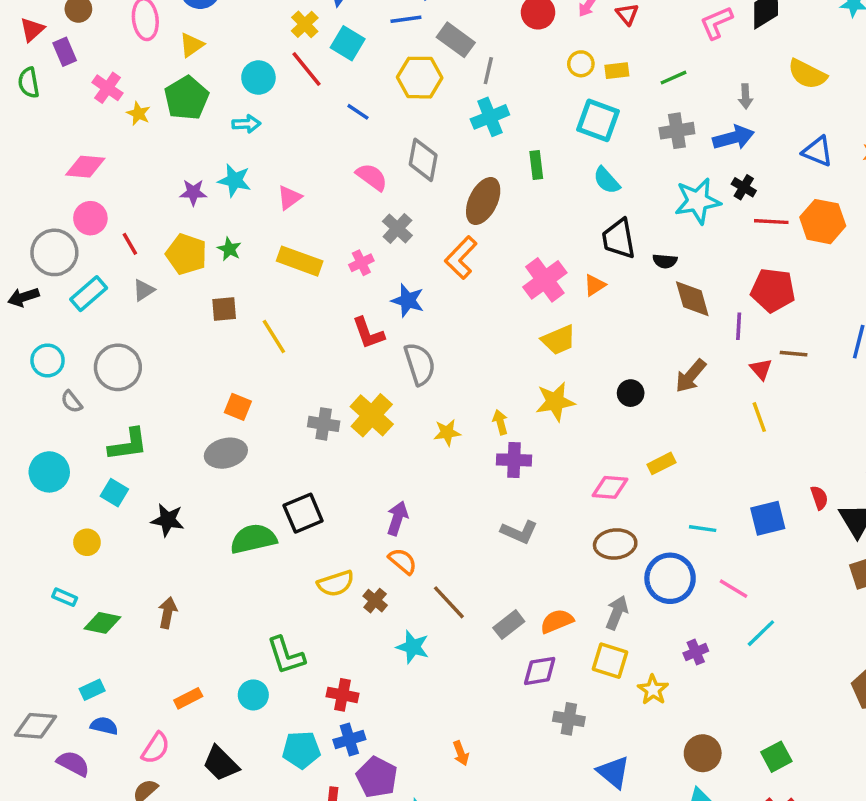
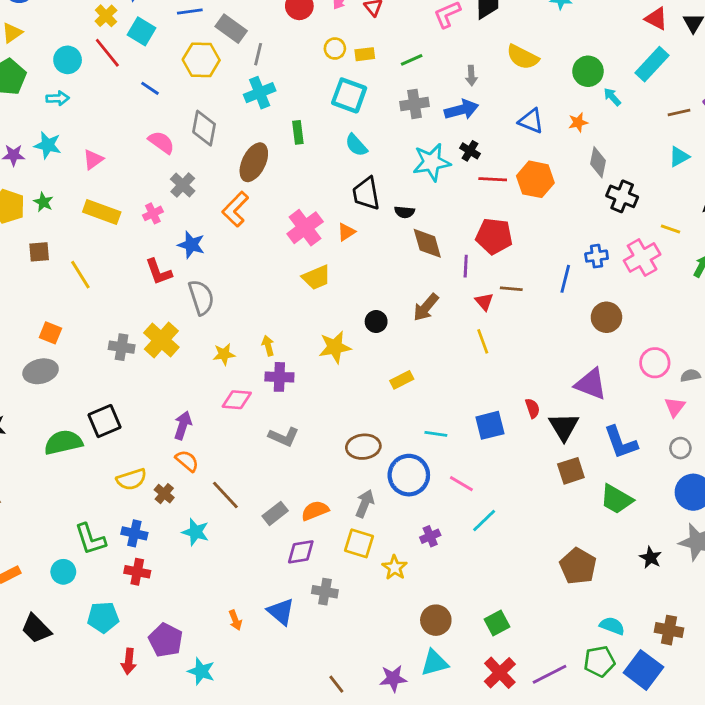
yellow star: (555, 402) -> (335, 347), moved
pink diamond: (610, 487) -> (237, 400), moved
blue cross: (349, 740) -> (134, 533), moved, turned 30
blue triangle: (613, 772) -> (281, 612), moved

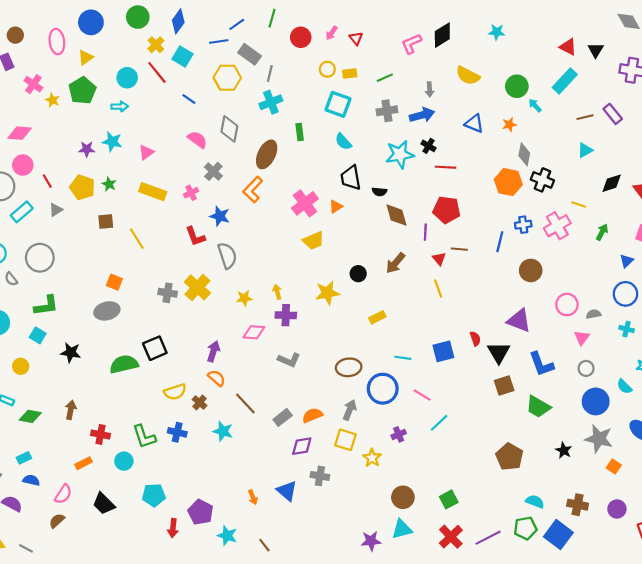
orange hexagon: (535, 179) -> (508, 182), moved
red cross: (137, 572) -> (101, 434), moved
brown line: (336, 684) -> (264, 545), moved

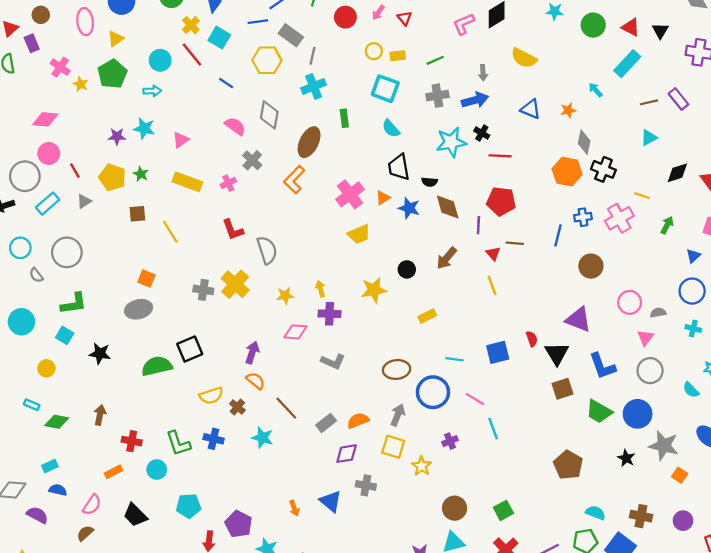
green circle: (517, 86) -> (593, 25), moved
blue star: (220, 216) -> (409, 208), moved
gray circle: (586, 368) -> (650, 371), size x1.5
blue circle: (596, 401) -> (638, 414), moved
cyan line: (439, 423) -> (493, 429), turned -66

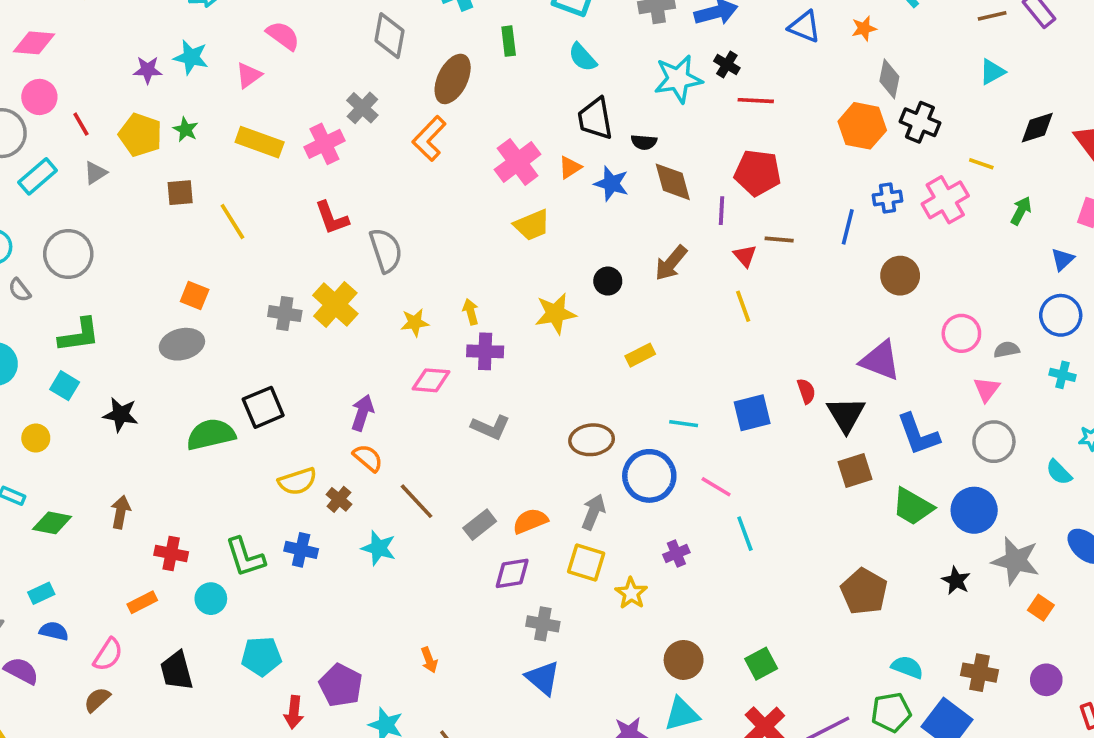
pink semicircle: (235, 126) -> (283, 36), moved
pink cross: (228, 183) -> (324, 144), size x1.5
blue triangle: (331, 501) -> (543, 678), moved
black trapezoid: (135, 515) -> (177, 671), turned 30

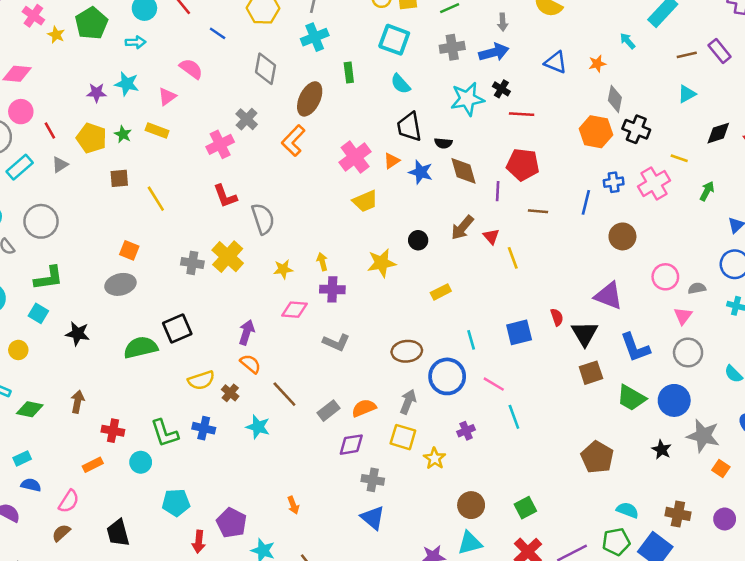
yellow rectangle: (260, 142) -> (157, 131), moved, size x0.7
red triangle: (745, 256) -> (491, 236), moved
cyan line: (684, 424) -> (471, 340), turned 66
black trapezoid: (177, 671) -> (118, 533), moved

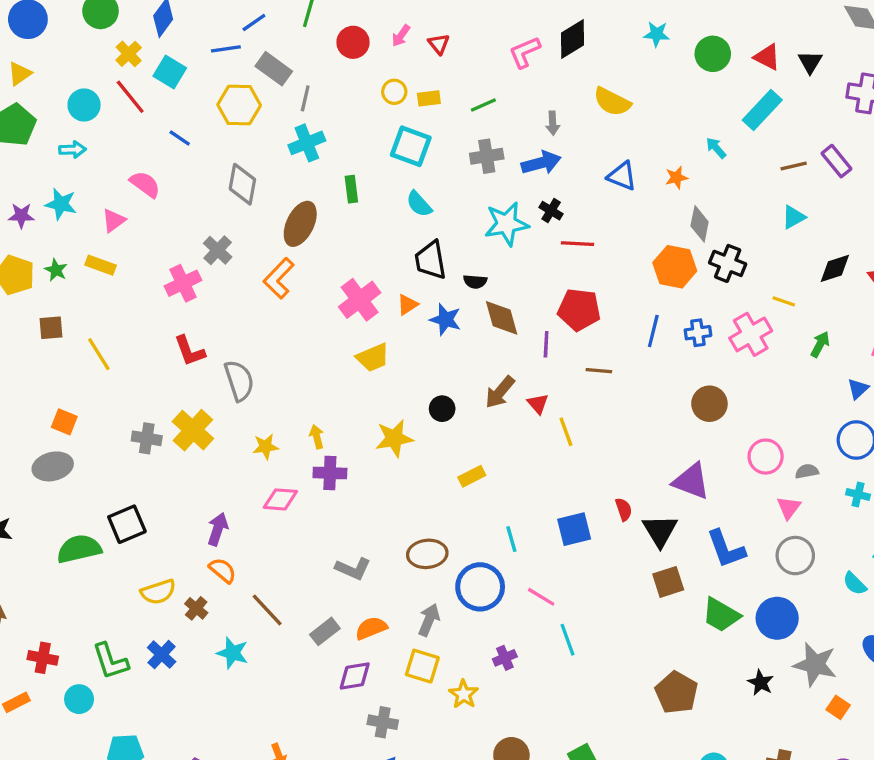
blue line: (586, 202) -> (653, 331), moved
gray L-shape: (336, 342) -> (353, 569), moved
blue cross: (204, 428) -> (162, 655), turned 30

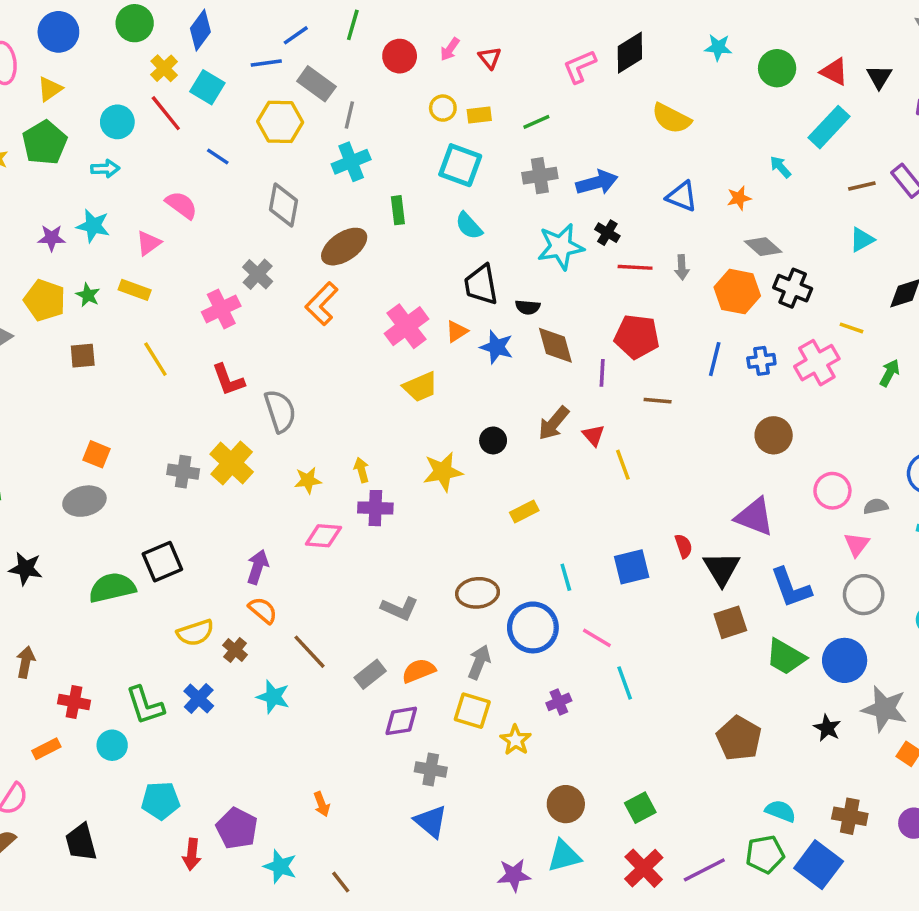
gray arrow: (553, 123) -> (682, 267), moved
brown ellipse: (300, 224) -> (344, 247), turned 30
gray diamond: (700, 224) -> (763, 247), turned -60
yellow line: (99, 354) -> (155, 359), moved

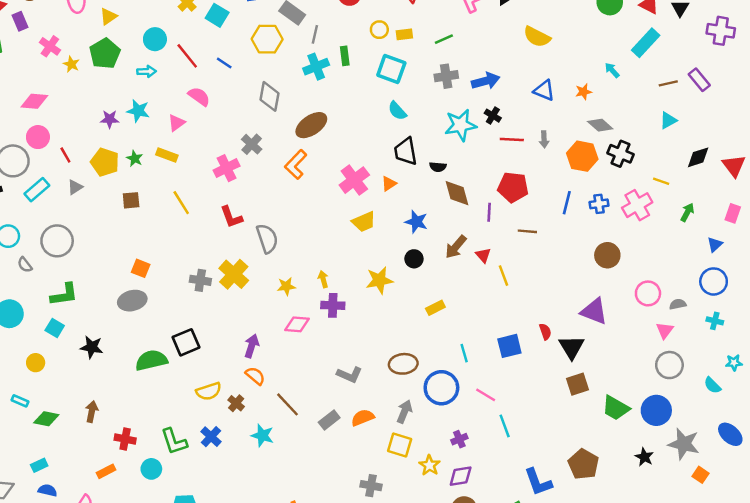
red line: (166, 113) -> (187, 56), moved
green rectangle: (398, 210) -> (345, 56), moved
blue star: (497, 347) -> (416, 222), moved
blue L-shape: (791, 588) -> (538, 482), moved
purple diamond: (401, 721) -> (461, 476), moved

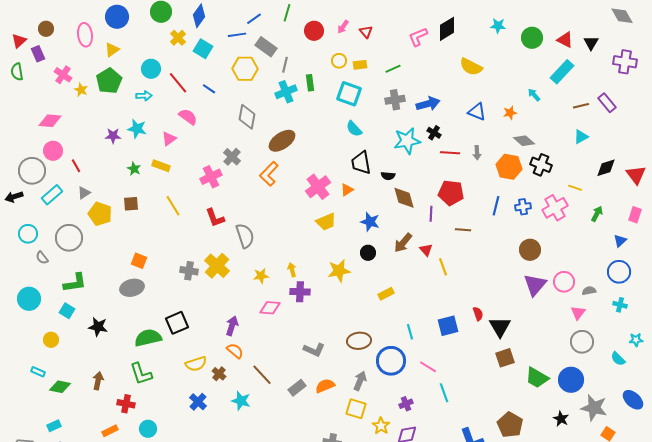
yellow pentagon: (105, 162) -> (100, 214), moved
purple triangle: (594, 311) -> (535, 285), moved, turned 50
green L-shape: (174, 441) -> (141, 374), moved

